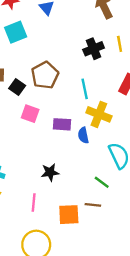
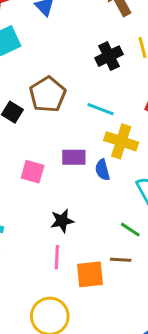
cyan line: (85, 89) -> (100, 109), turned -54
pink square: (30, 114) -> (33, 172), moved
pink line: (34, 203) -> (57, 257), moved

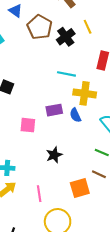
brown pentagon: (48, 94) -> (40, 27), moved
pink line: (57, 257) -> (39, 194), moved
brown line: (121, 260) -> (99, 174), turned 32

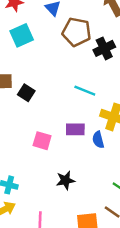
brown pentagon: (40, 27) -> (77, 32), turned -30
cyan line: (66, 74) -> (85, 91), moved

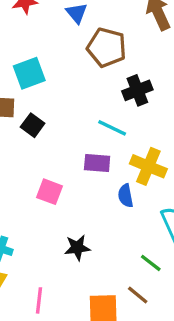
cyan square: (22, 35) -> (29, 73), moved
black cross: (104, 48) -> (137, 90), moved
purple rectangle: (75, 129) -> (97, 163), moved

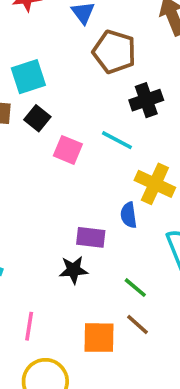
black square: (33, 125) -> (37, 118), moved
purple rectangle: (97, 163) -> (91, 237), moved
pink square: (49, 192) -> (68, 150), moved
green line: (151, 263) -> (135, 288), moved

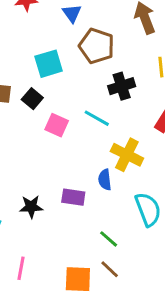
cyan square: (28, 77) -> (49, 64), moved
black star: (73, 270) -> (31, 207), moved

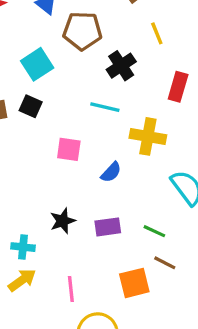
pink square: (57, 125) -> (69, 149), moved
blue semicircle: (105, 180) -> (111, 172), moved, turned -114
purple rectangle: (73, 197) -> (108, 227), moved

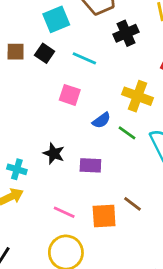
cyan line: (105, 107) -> (84, 58), moved
black star: (63, 221) -> (54, 153), turned 30
green line: (154, 231) -> (127, 133), moved
pink line: (71, 289) -> (64, 212), moved, turned -70

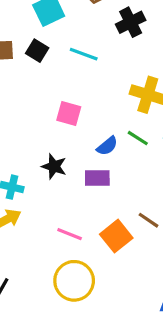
pink square: (70, 95) -> (69, 113), moved
blue semicircle: (101, 120) -> (107, 146), moved
orange square: (104, 216) -> (116, 236), turned -32

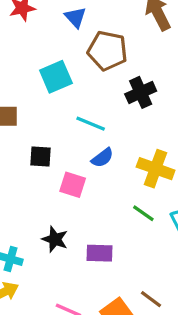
black square: (37, 51) -> (40, 156), moved, turned -30
blue semicircle: (107, 146) -> (102, 158), moved

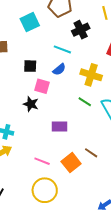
cyan line: (91, 124) -> (62, 49), moved
black square: (40, 156) -> (30, 66), moved
black star: (55, 239) -> (31, 104), moved

